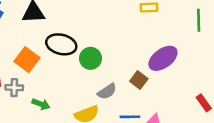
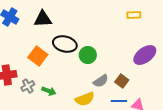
brown square: (139, 80) -> (122, 81), moved
gray cross: (14, 88) -> (28, 86), moved, turned -32

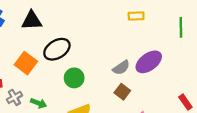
black ellipse: (65, 44) -> (57, 49), turned -45
green circle: (88, 55) -> (74, 78), moved
gray semicircle: (101, 81) -> (121, 68), moved

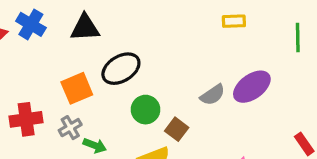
orange square: (26, 63) -> (77, 88), turned 30
brown square: (122, 92) -> (177, 129), moved
gray cross: (14, 97) -> (70, 128), moved

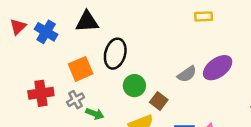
blue cross: (31, 24) -> (46, 32), moved
black ellipse: (121, 69) -> (115, 54), turned -44

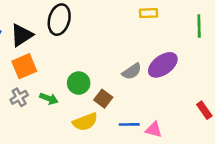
black triangle: (87, 22) -> (22, 35), moved, turned -30
black ellipse: (115, 54) -> (59, 20), moved
green arrow: (95, 114) -> (49, 99), moved

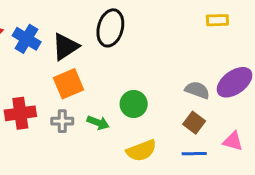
gray semicircle: (132, 71) -> (197, 90), turned -126
gray cross: (19, 97) -> (62, 121), turned 30
brown square: (103, 99) -> (194, 123), moved
pink triangle: (154, 130) -> (233, 141), moved

